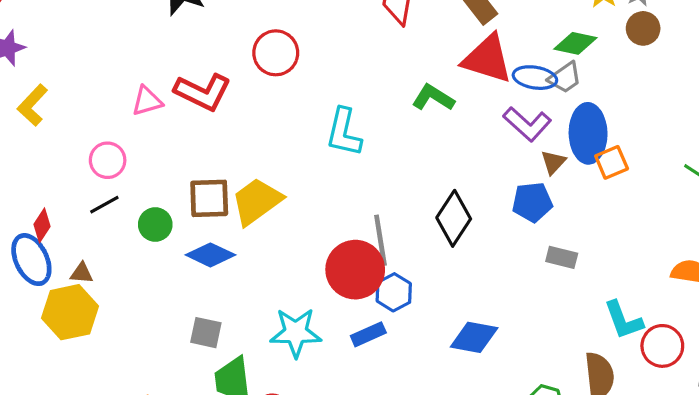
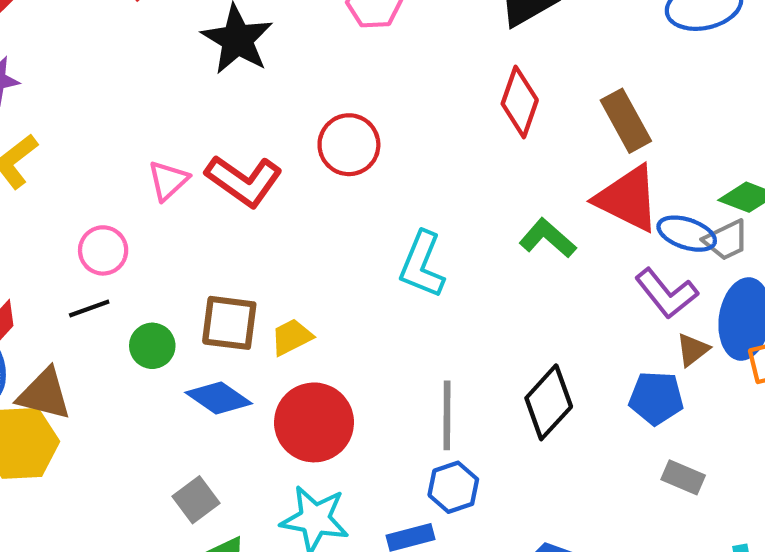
pink triangle: (147, 101) -> (168, 181), turned -36
yellow trapezoid: (257, 201) -> (292, 337), size x0.6
red circle: (355, 270) -> (314, 422), moved
brown triangle: (82, 273) -> (44, 394), size x1.8
gray square: (206, 333) -> (196, 500), turned 32

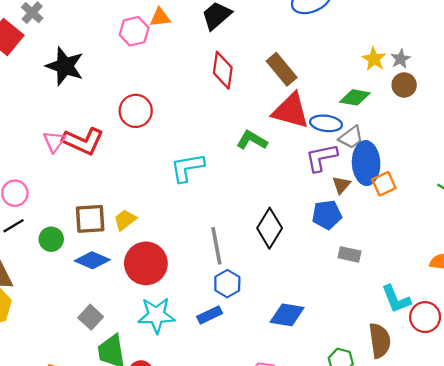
pink triangle: (168, 181) -> (54, 142), moved
gray trapezoid: (726, 240) -> (351, 137), moved
cyan L-shape: (422, 265) -> (187, 168), turned 69
purple L-shape: (666, 293) -> (321, 158), turned 128

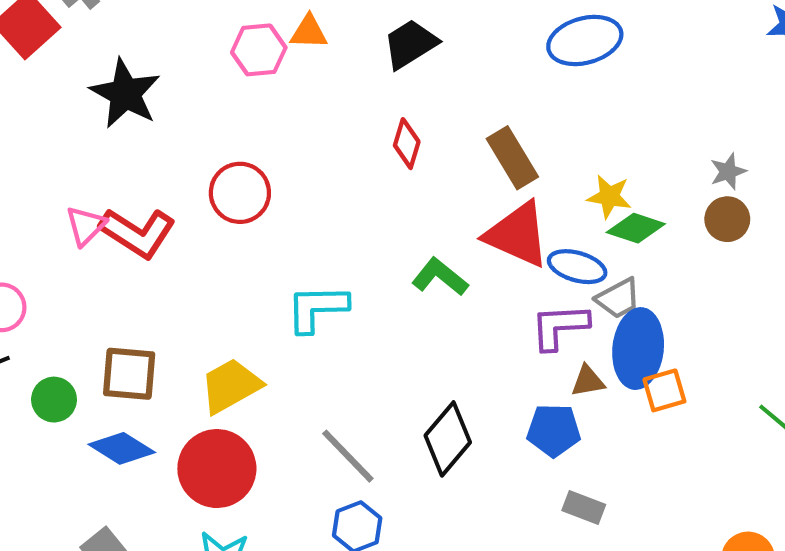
yellow star: (374, 59) -> (609, 197), moved, turned -30
red diamond: (223, 70) -> (407, 144), size x0.7
brown triangle: (341, 185) -> (588, 381), turned 30
yellow trapezoid: (125, 220) -> (231, 386), moved, size x1.5
gray line: (216, 246) -> (348, 456), turned -42

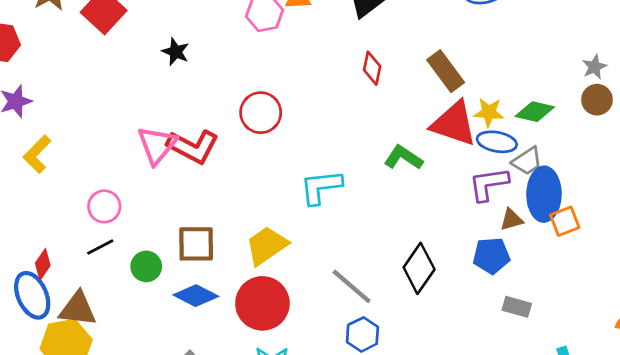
black star: (125, 93) -> (176, 52), size x0.6
yellow star: (609, 197) -> (489, 112), moved
pink triangle: (86, 226) -> (157, 145), size x1.4

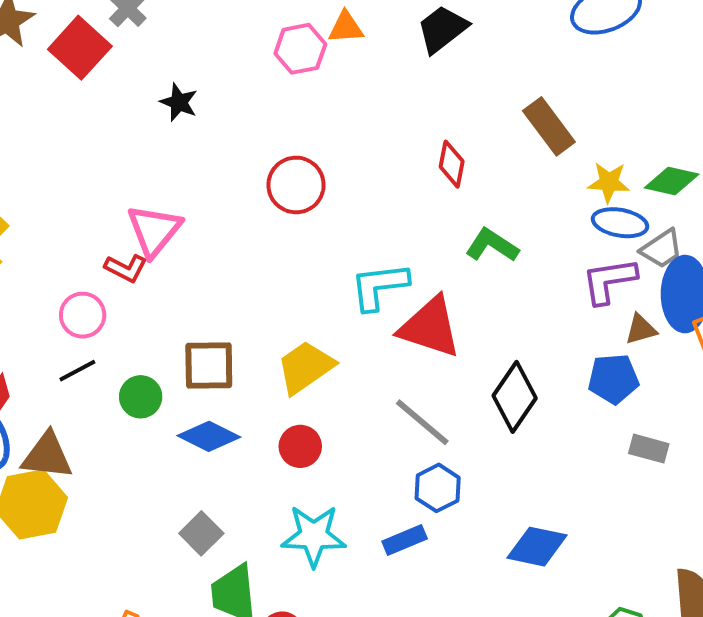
red diamond: (372, 68) -> (452, 164), moved
red triangle: (454, 124) -> (430, 327), moved
red L-shape: (193, 147) -> (126, 268), moved, size x0.6
red circle: (262, 303) -> (300, 446), size x0.6

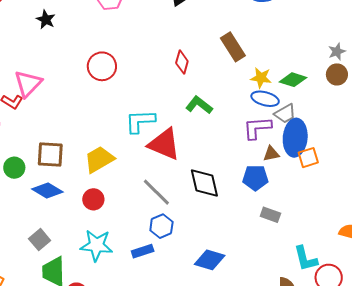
black diamond: (515, 397) -> (204, 183), turned -52

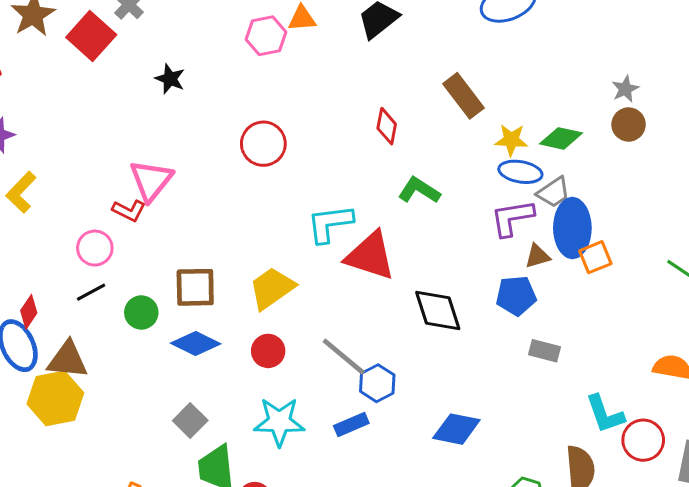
gray line: (156, 192) -> (344, 357), moved

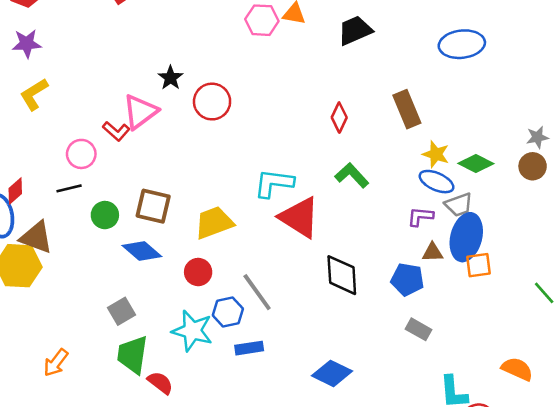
black star: (170, 79) -> (170, 78), moved
red circle: (263, 144) -> (212, 102), moved
purple L-shape: (512, 218) -> (420, 217), size x0.7
blue hexagon: (377, 383) -> (228, 312), moved

